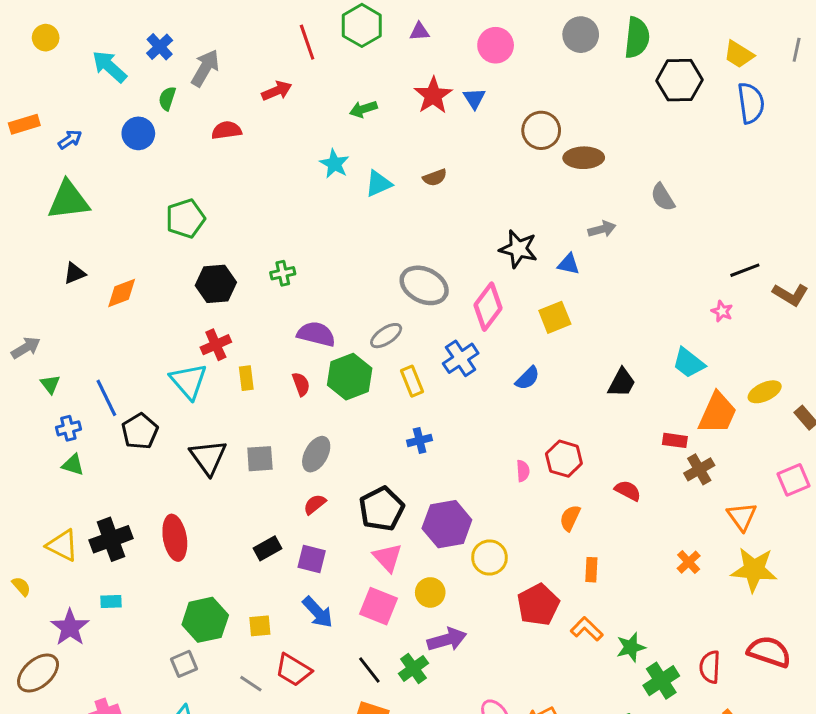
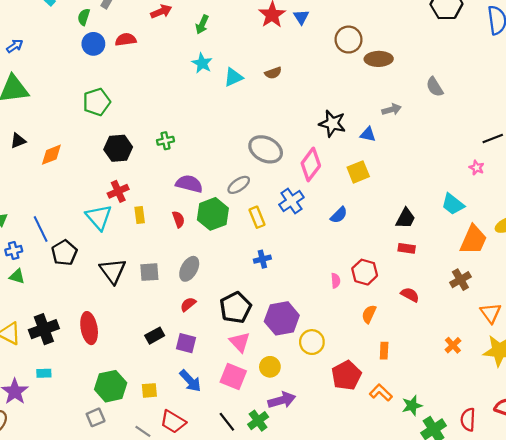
green arrow: (363, 109) -> (202, 24), moved, turned -48
blue circle: (138, 133) -> (93, 44), moved
red rectangle: (675, 440) -> (407, 248), moved

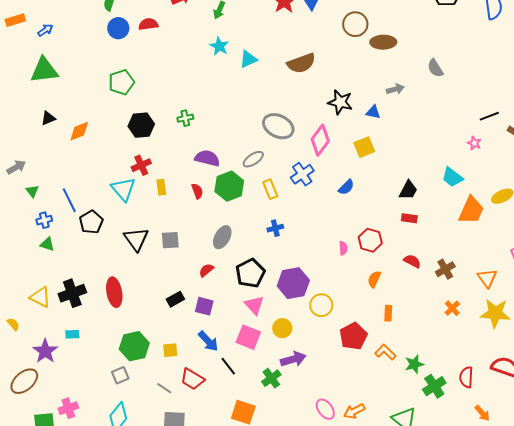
brown semicircle: (273, 73) -> (301, 63), moved, size x1.8
gray ellipse: (189, 269) -> (222, 237), moved
brown cross: (460, 280) -> (445, 269), moved
black line: (227, 422) -> (228, 366), moved

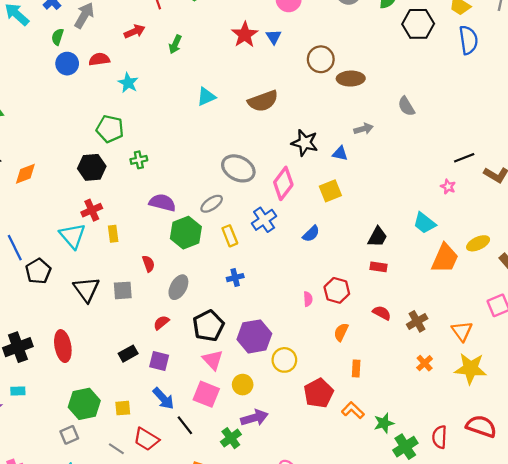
cyan star: (219, 46) -> (128, 83), moved
green pentagon: (121, 82) -> (110, 129), moved, turned 30
red semicircle: (197, 191) -> (148, 264), moved

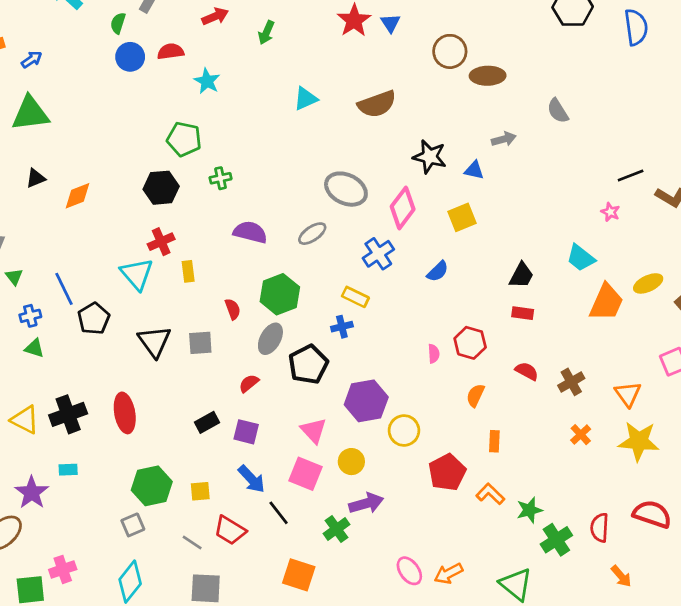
green hexagon: (186, 233) -> (280, 294), moved
yellow rectangle: (230, 236) -> (355, 297), moved, turned -42
black pentagon: (208, 326) -> (308, 364), moved

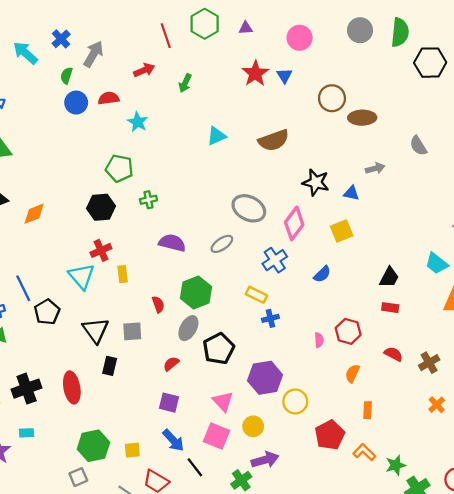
blue cross: (342, 327) -> (270, 318), moved
black rectangle: (207, 422) -> (110, 366), moved, turned -48

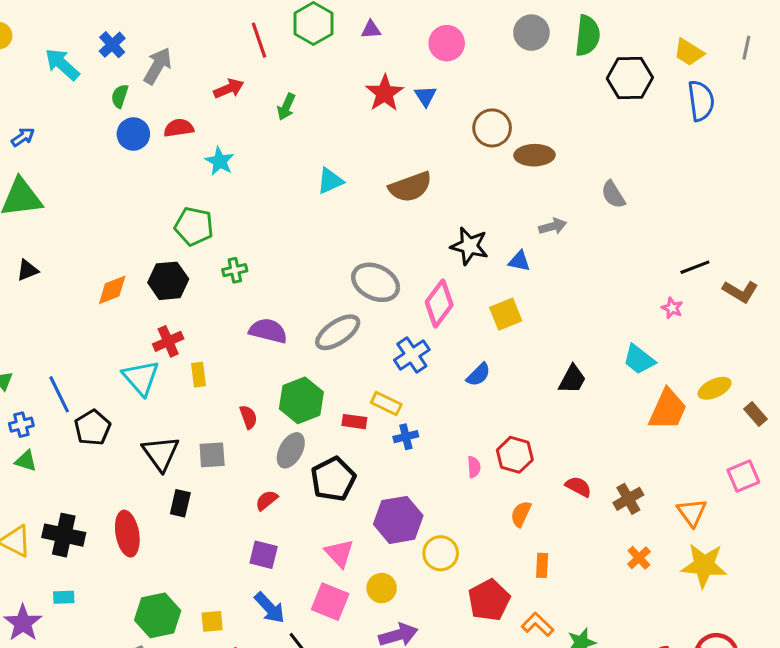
orange diamond: (34, 214) -> (112, 290), moved
gray ellipse: (222, 244) -> (338, 332), size x1.4
red rectangle: (390, 308) -> (354, 422), moved
black cross: (27, 389) -> (64, 535), turned 32

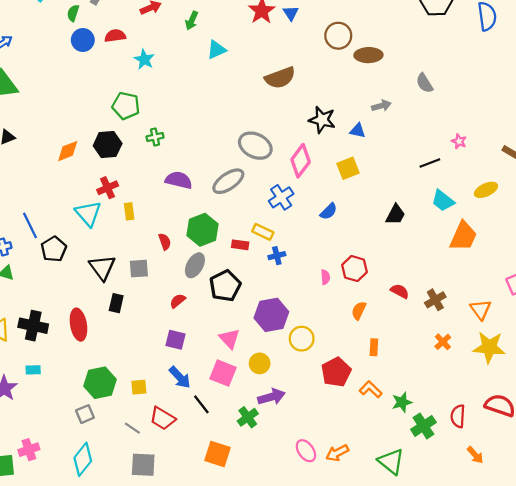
cyan triangle: (330, 181) -> (216, 50), moved
black line: (695, 267) -> (430, 163), moved
pink star: (672, 308) -> (459, 141), moved
yellow ellipse: (715, 388) -> (486, 190), moved

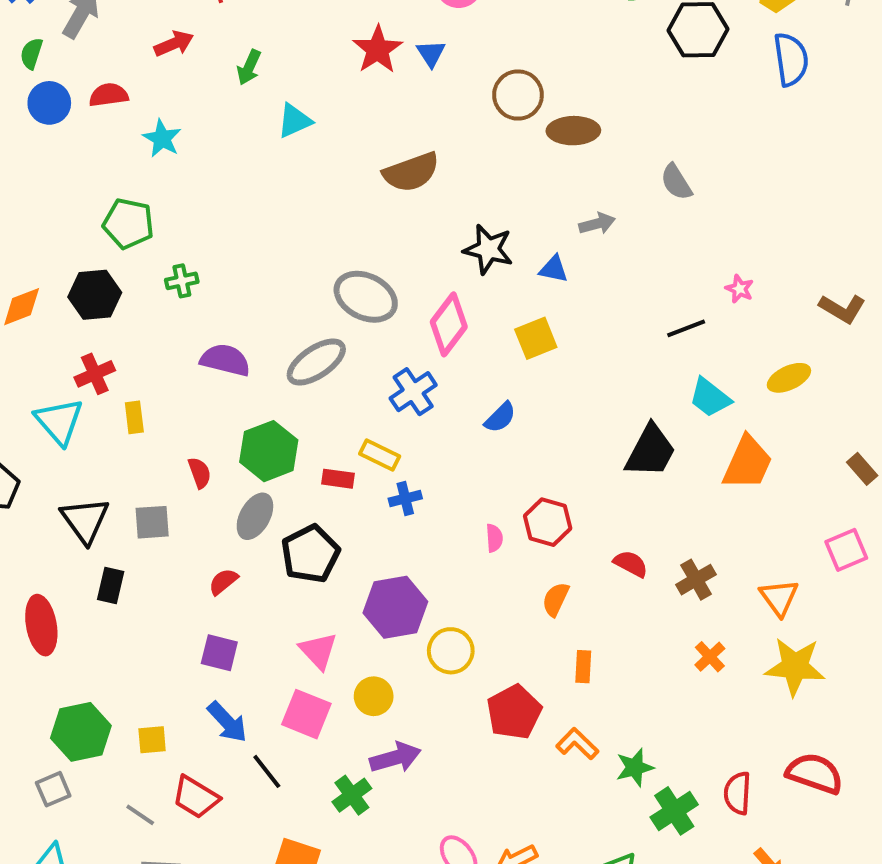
black trapezoid: (395, 215) -> (651, 451), moved, size x1.4

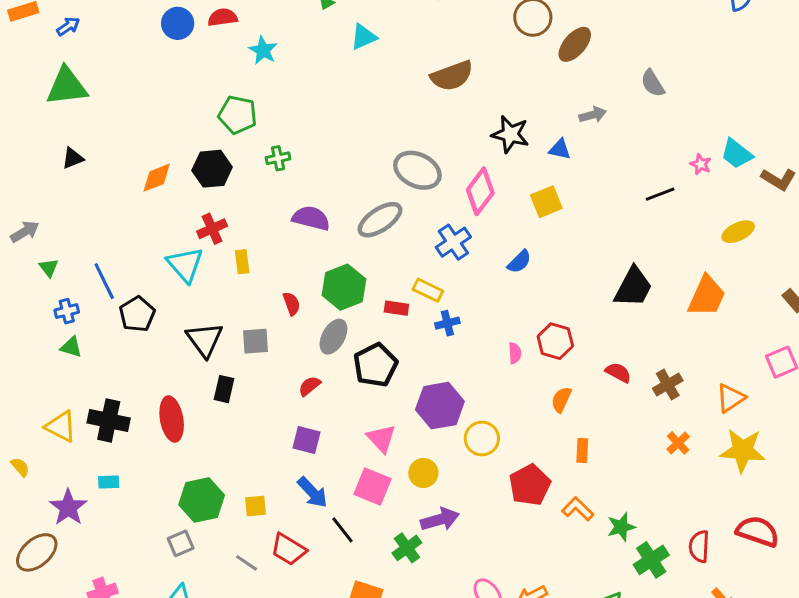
brown ellipse: (573, 131) -> (575, 44), turned -48
cyan trapezoid: (710, 398) -> (737, 154), moved
orange triangle: (779, 597) -> (731, 398), turned 32

